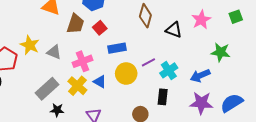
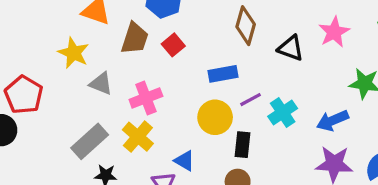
yellow star: (30, 45) -> (74, 53), moved
blue rectangle: (117, 48) -> (223, 74), moved
blue triangle: (100, 82) -> (185, 161), moved
black rectangle: (163, 97) -> (242, 145), moved

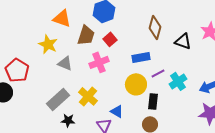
pink cross: (146, 98) -> (99, 62), moved

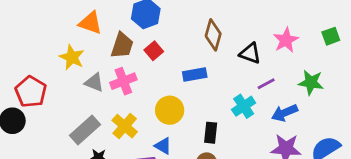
pink cross: (99, 62) -> (123, 81), moved
purple line: (158, 73) -> (266, 84), moved
yellow circle: (136, 84) -> (170, 110), moved

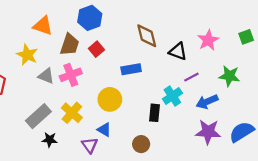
brown diamond: (213, 35) -> (147, 36), turned -30
black rectangle: (211, 133) -> (155, 113), moved

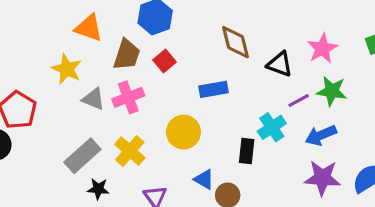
green star: (229, 76) -> (332, 91), moved
blue triangle: (104, 130) -> (204, 179), moved

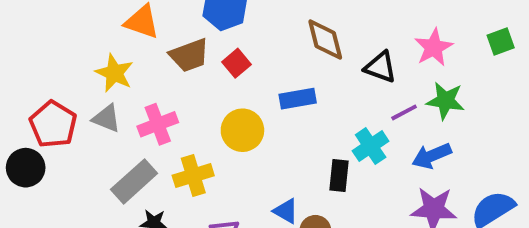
brown trapezoid: (127, 55) -> (189, 55), turned 52
pink cross: (128, 97) -> (158, 124), moved
gray triangle: (94, 99) -> (106, 118), moved
yellow circle: (183, 132) -> (242, 130), moved
yellow cross: (130, 151) -> (193, 176), turned 32

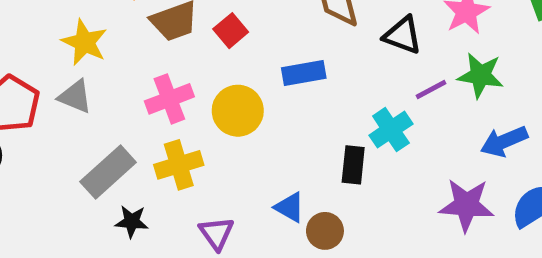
pink cross: (158, 124) -> (169, 99), moved
blue arrow: (432, 156) -> (504, 141), moved

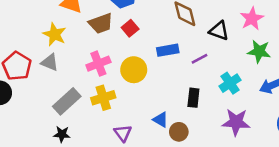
purple line: (431, 89) -> (199, 59), moved
cyan cross: (391, 130) -> (230, 83), moved
purple star: (466, 205) -> (236, 122), moved
black star: (132, 221) -> (62, 134), moved

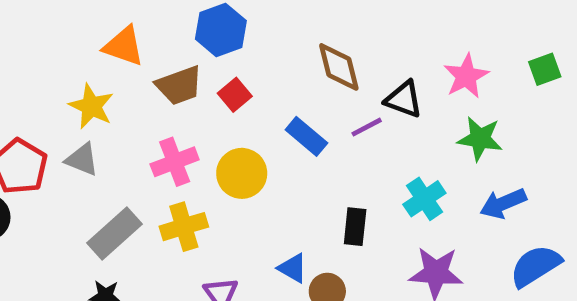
blue rectangle: (168, 50) -> (306, 136), turned 50
purple line: (199, 59) -> (367, 127), moved

